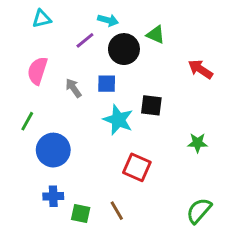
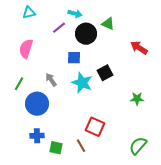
gray arrow: (73, 88) -> (51, 80), moved
black square: (151, 105) -> (105, 73), turned -35
red square: (137, 167) -> (95, 127), moved

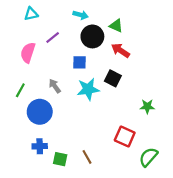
purple line: (59, 28) -> (53, 38), moved
red arrow: (139, 48) -> (120, 50), moved
black square: (105, 73) -> (113, 78), turned -35
cyan star: (82, 83) -> (88, 89), turned -30
red square: (95, 127) -> (125, 137), moved

